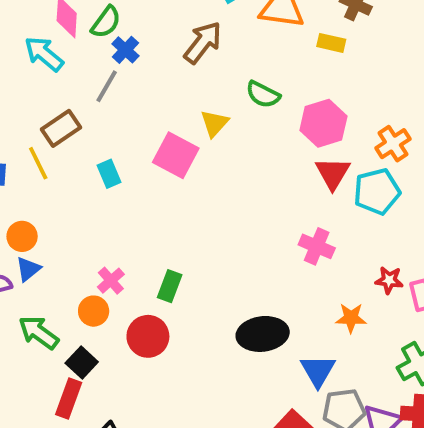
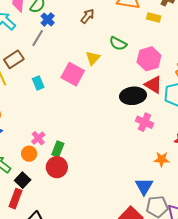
brown arrow: (203, 42) -> (87, 16), size x0.7
red triangle: (333, 173) -> (153, 85), turned -30
green rectangle: (170, 286) -> (58, 149), moved
black ellipse: (263, 334) -> (133, 96), moved

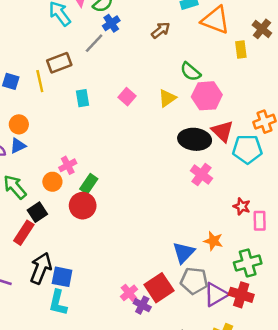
yellow rectangle: (154, 18) -> (241, 50), turned 56
yellow triangle: (93, 58) -> (167, 98), moved
pink hexagon: (149, 59) -> (207, 96), moved
pink square: (73, 74) -> (127, 97), size x0.6
orange star: (162, 159) -> (213, 241), moved

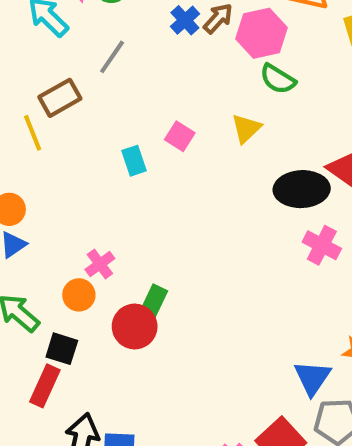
blue cross: (111, 23) -> (185, 20), moved
pink hexagon: (207, 96) -> (262, 33), moved
cyan rectangle: (83, 98) -> (134, 161), moved
green rectangle: (89, 184) -> (153, 302), moved
black square: (37, 212) -> (62, 349), turned -30

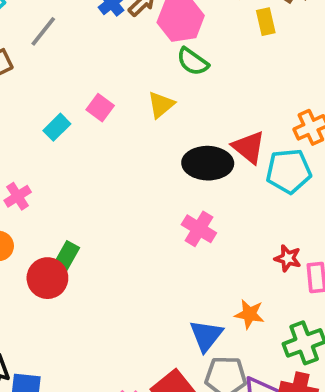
cyan rectangle: (134, 161) -> (57, 127), turned 60
pink cross: (322, 245) -> (199, 229), moved
pink cross: (100, 264) -> (18, 196), moved

